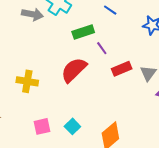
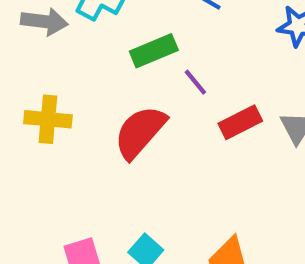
yellow cross: (27, 81) -> (48, 119), moved

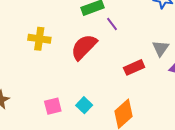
red rectangle: (240, 122) -> (134, 67), moved

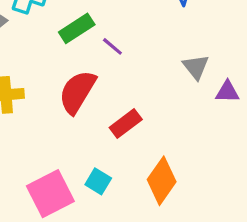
red rectangle: (134, 67) -> (126, 124), moved
pink square: (53, 106) -> (50, 194), size x1.6

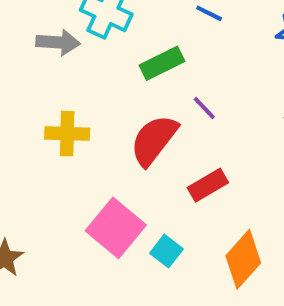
purple line: (112, 46) -> (204, 108), moved
pink square: (50, 194) -> (116, 228), moved, turned -30

